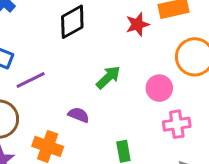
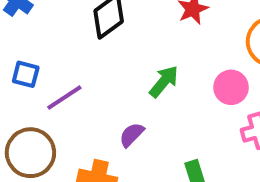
purple semicircle: (79, 115) -> (132, 135), turned -60

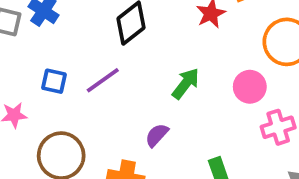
purple line: (64, 98) -> (103, 80), moved

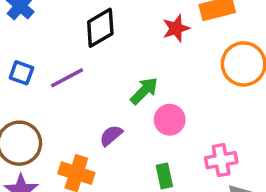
pink circle: (250, 87) -> (170, 120), moved
pink cross: (278, 127) -> (221, 160), moved

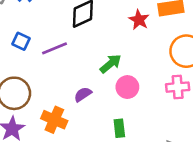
red star: (176, 28) -> (139, 20), turned -30
pink cross: (221, 160) -> (178, 87), moved

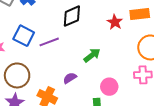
blue square: (21, 41) -> (24, 36), size x1.5
pink circle: (127, 87) -> (109, 87), moved

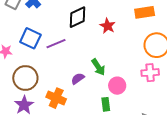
red star: (115, 22) -> (108, 26), moved
green arrow: (92, 55) -> (98, 67), moved, turned 96

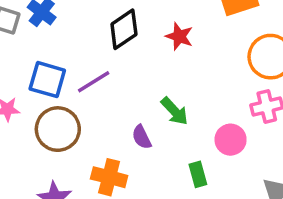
brown circle: (25, 78) -> (58, 129), moved
purple semicircle: (78, 79) -> (142, 137), turned -72
pink circle: (117, 86) -> (231, 140), moved

